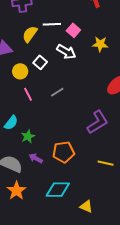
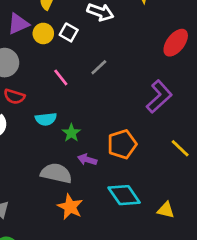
yellow circle: (20, 71) -> (43, 33), moved
cyan semicircle: (11, 123) -> (46, 119), turned 56
yellow line: (106, 163) -> (180, 148), turned 42
cyan diamond: (58, 190) -> (124, 195), turned 65

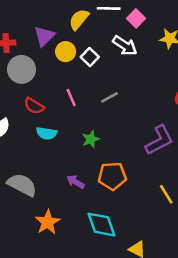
purple triangle: (18, 24) -> (44, 36), turned -35
red semicircle: (14, 97) -> (34, 106), moved
green star: (71, 133) -> (91, 139), moved
gray semicircle: (56, 173) -> (22, 185), moved

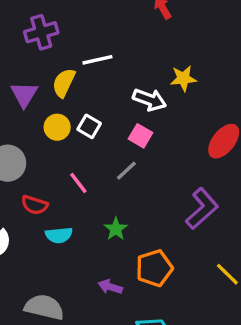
pink square: (136, 18) -> (141, 136), moved
purple triangle: (44, 36) -> (24, 94), moved
white arrow: (125, 46) -> (150, 100), moved

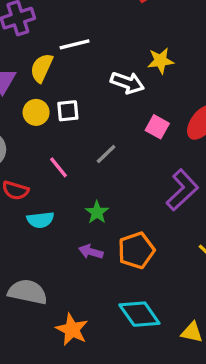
white square: (89, 126) -> (68, 111), turned -35
pink square: (141, 136) -> (157, 127), moved
purple arrow: (110, 287) -> (91, 252), moved

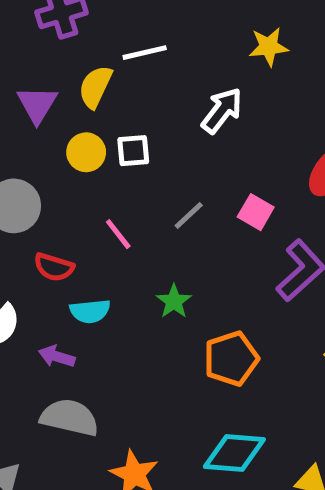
yellow star: (161, 61) -> (269, 47), moved
white arrow: (127, 83) -> (222, 111), turned -72
pink square: (157, 127) -> (256, 212), moved
purple arrow: (91, 252) -> (57, 356), moved
cyan diamond: (139, 314) -> (234, 453), turned -51

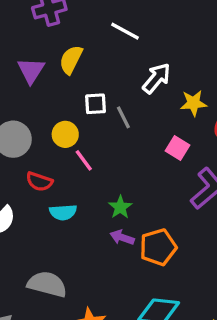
yellow star: (269, 47) -> (194, 103), moved
white line: (145, 53) -> (125, 31), moved, turned 40
yellow circle: (86, 152) -> (65, 134), moved
gray line: (189, 215) -> (123, 117), moved, turned -75
purple arrow: (57, 356) -> (122, 237), moved

